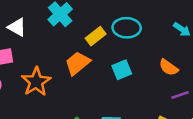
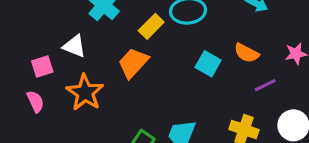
white triangle: (17, 27) -> (74, 46), moved
cyan square: (122, 70) -> (208, 64), moved, turned -30

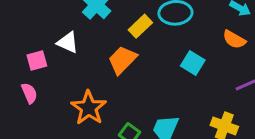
orange semicircle: (246, 53) -> (234, 39), moved
orange star: (85, 93) -> (89, 108), moved

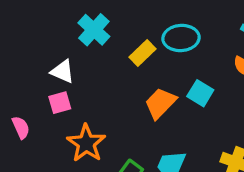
pink square: (37, 60) -> (60, 103), moved
orange trapezoid: (122, 60) -> (160, 103), moved

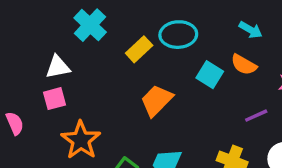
white triangle: (63, 71) -> (58, 67), turned -35
cyan square: (200, 93) -> (210, 75), moved

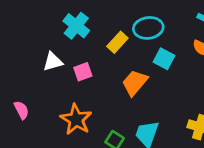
cyan square: (210, 75) -> (164, 59), moved
pink square: (54, 99) -> (83, 72), moved

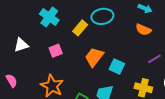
cyan square: (164, 59) -> (117, 67), moved
white triangle: (53, 62) -> (21, 45), moved

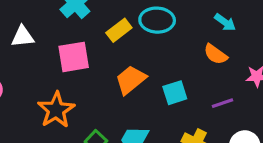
pink square: (56, 51) -> (74, 57), size x1.5
cyan square: (117, 67) -> (175, 93), moved, turned 35

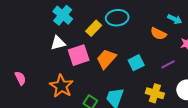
cyan arrow: (225, 22) -> (175, 19), moved
white triangle: (23, 37) -> (58, 43), moved
pink square: (74, 57) -> (79, 55), moved

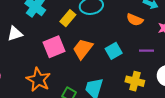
white triangle: (58, 43) -> (15, 34), moved
purple line: (168, 64) -> (146, 51), turned 32

